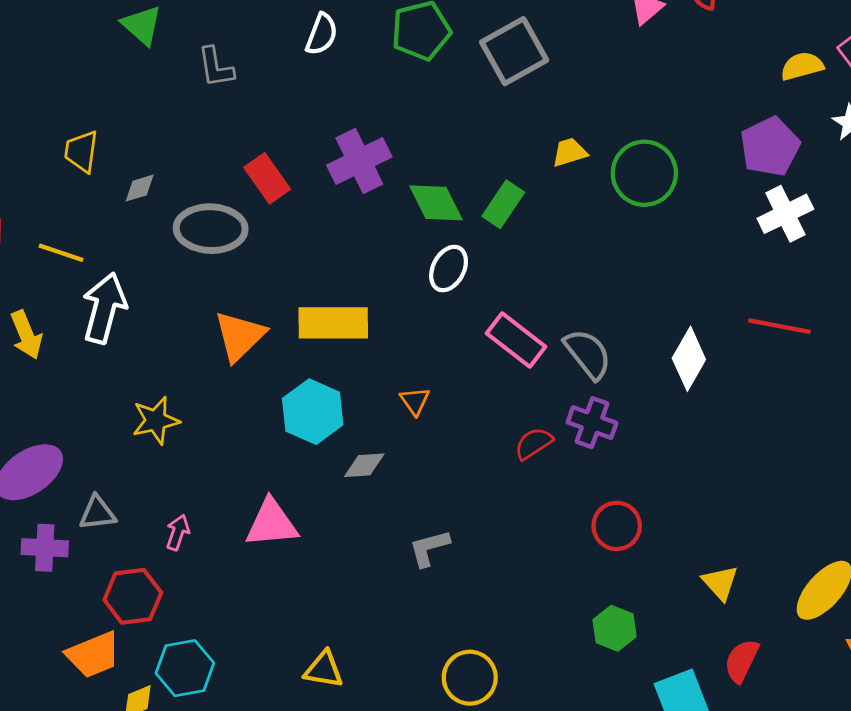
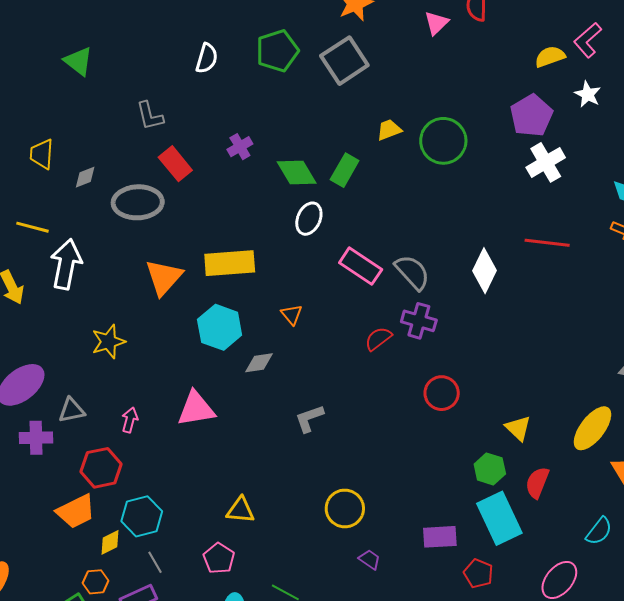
gray L-shape: (216, 67) -> (150, 116), moved
purple cross: (359, 161) -> (240, 147), size x0.6
green hexagon: (615, 628) -> (490, 469), moved

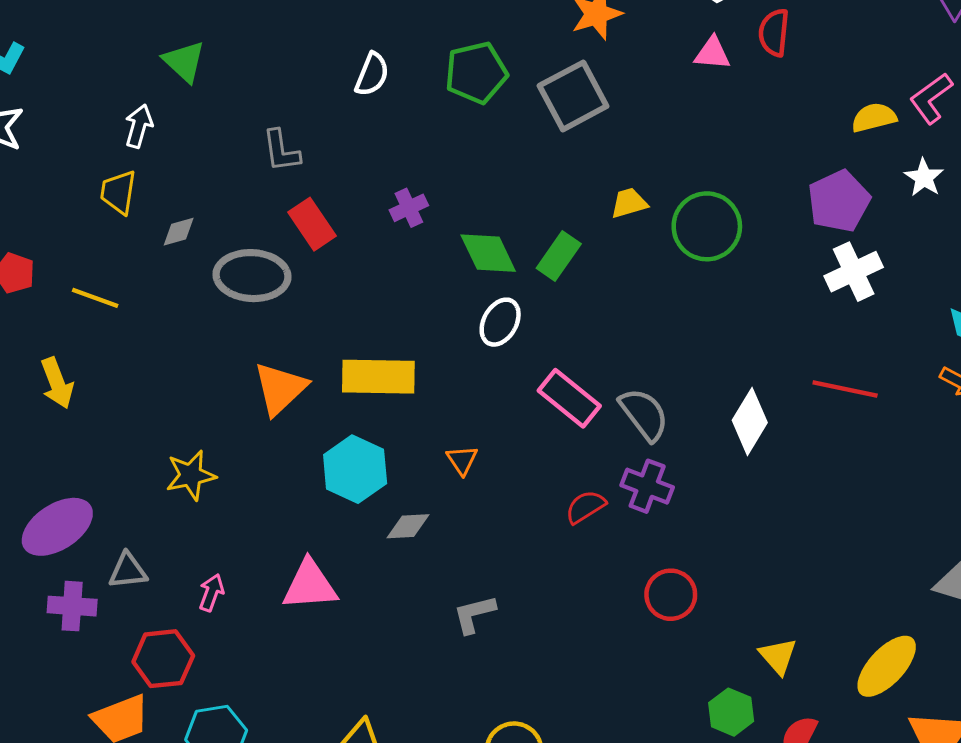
pink triangle: (436, 23) -> (712, 53), turned 44
white arrow: (66, 264) -> (139, 126), moved, size x0.6

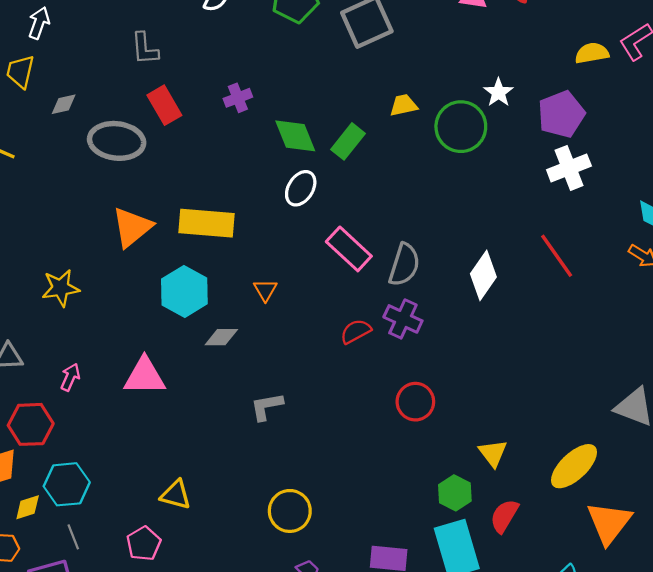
white star: (924, 178) -> (498, 93), moved
red line: (845, 389) -> (557, 256), turned 39
gray semicircle: (644, 414) -> (404, 265), turned 51

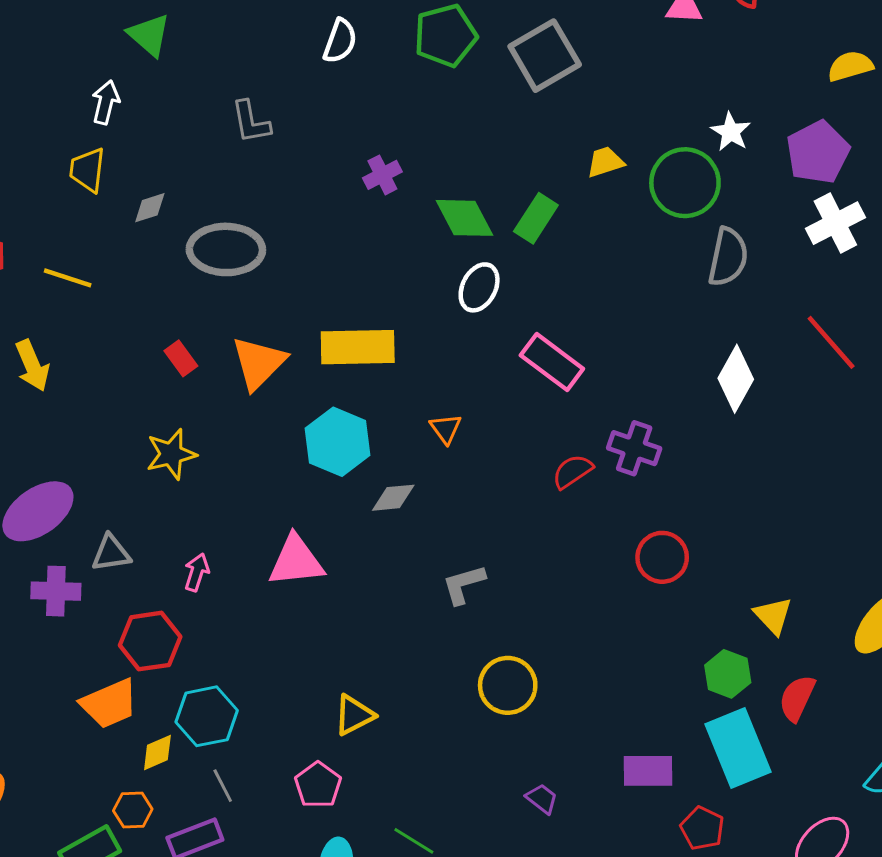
red rectangle: (164, 105) -> (181, 358), moved, size x0.7
gray semicircle: (404, 265) -> (728, 257), moved
yellow triangle: (176, 495) -> (354, 715), turned -36
yellow circle: (290, 511) -> (508, 685), moved

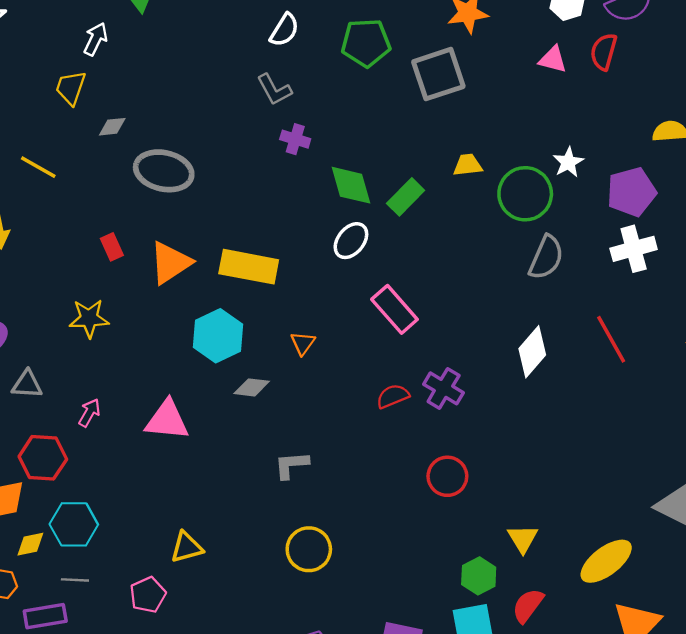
gray L-shape: (251, 122) -> (274, 90), moved, turned -30
purple cross: (382, 175) -> (295, 139), turned 32
gray line: (223, 786) -> (75, 580), turned -72

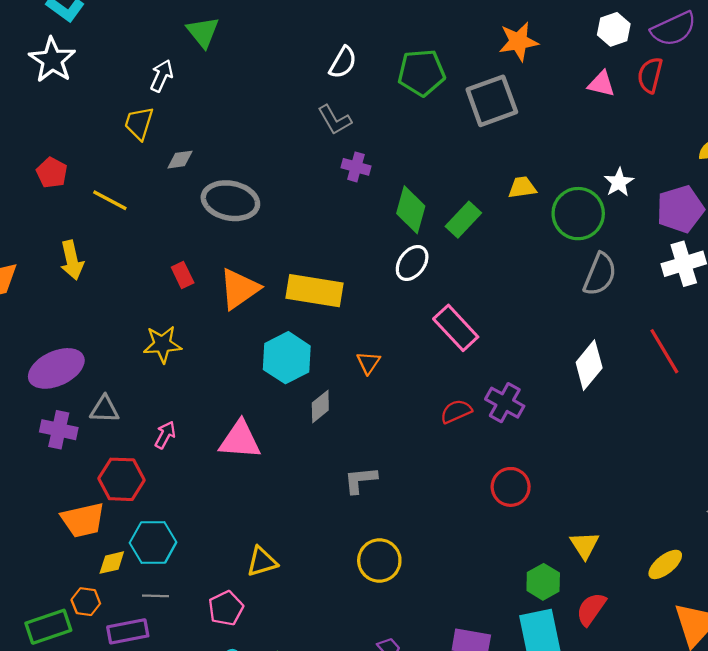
green diamond: (351, 185) -> (411, 210), turned 33
gray diamond: (252, 387) -> (320, 407), turned -44
yellow ellipse: (606, 561) -> (665, 564), size x0.7

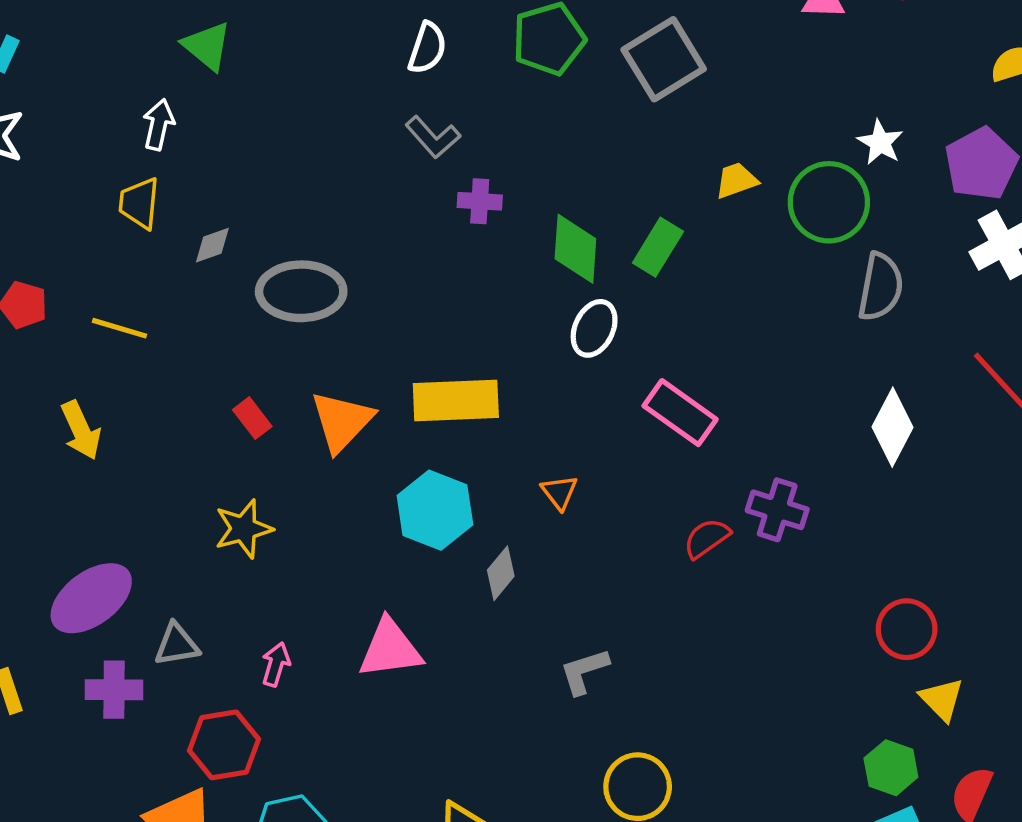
red circle: (511, 487) -> (907, 629), moved

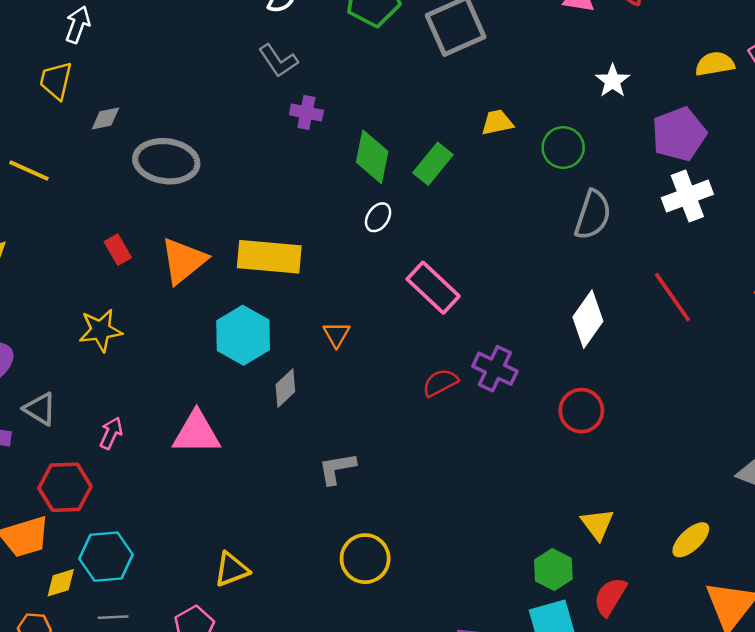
white star: (880, 142) -> (613, 81), moved
green circle: (829, 202) -> (563, 148), size x0.7
white ellipse: (594, 328) -> (378, 217), size x0.7
red circle: (907, 629) -> (581, 411), moved
gray triangle: (177, 645) -> (40, 409), turned 33

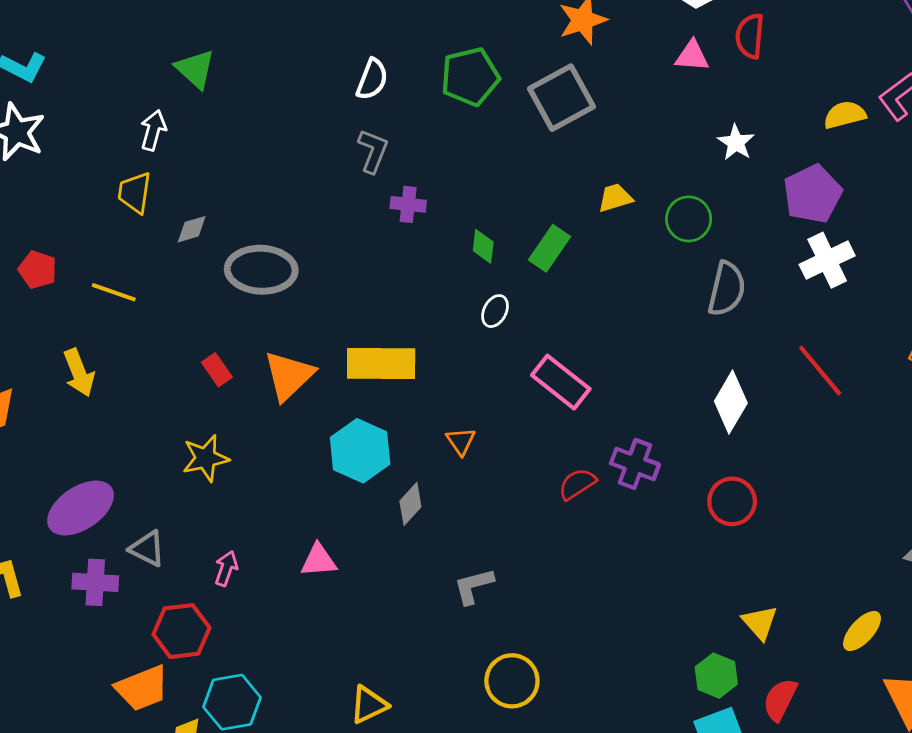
gray L-shape: (278, 61) -> (373, 151), turned -120
green diamond: (372, 157) -> (483, 246), size x0.6
pink triangle: (197, 433) -> (319, 560), size x0.7

